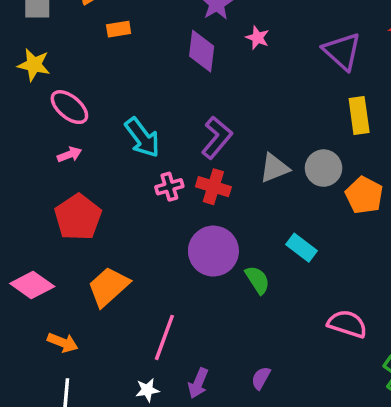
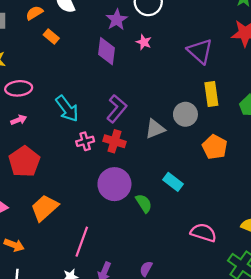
orange rectangle: (119, 29) -> (51, 37), turned 49
pink ellipse: (69, 107) -> (19, 88), turned -45
gray circle: (324, 168) -> (185, 114), moved

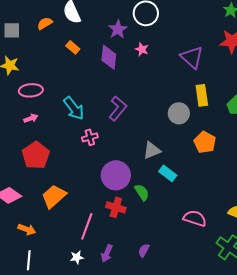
orange rectangle: (51, 37) -> (73, 47), moved
gray triangle: (155, 129) -> (152, 150), moved
red cross: (114, 141) -> (116, 207), moved

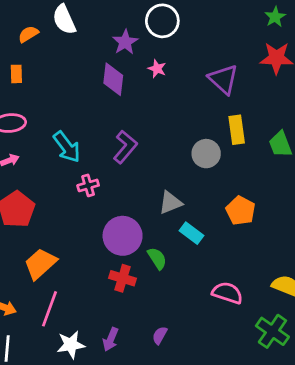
orange rectangle: (73, 47) -> (16, 74), moved, turned 48
orange pentagon: (205, 142) -> (241, 211), moved
pink line: (87, 226) -> (50, 309), moved
white star: (77, 257) -> (71, 345), size x1.5

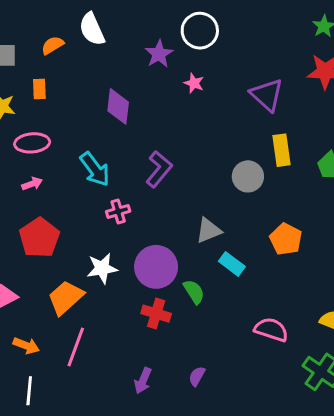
purple diamond: (113, 79) -> (118, 106), moved
white star: (71, 345) -> (102, 268), moved

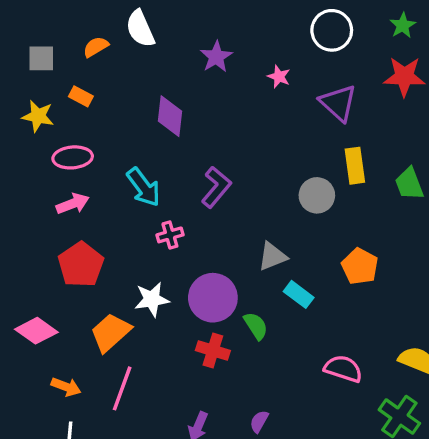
white circle: (200, 31) -> (332, 30), moved
pink star: (194, 83) -> (279, 77), moved
orange rectangle: (39, 89) -> (81, 96), turned -60
pink arrow: (32, 184) -> (73, 204), size x1.4

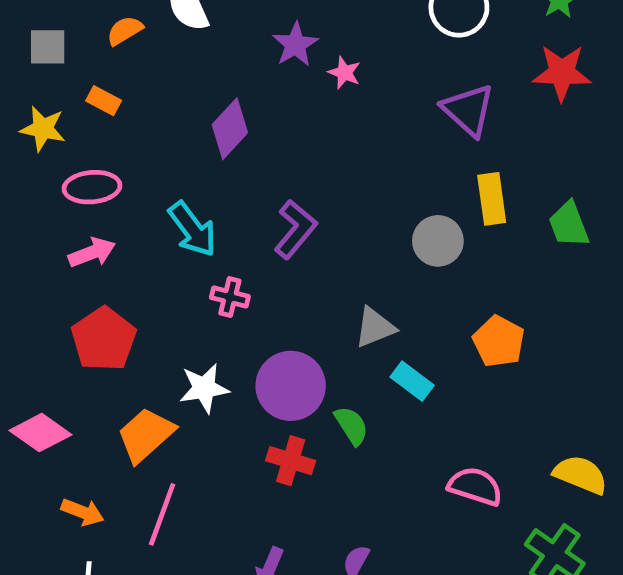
pink star: (279, 77) -> (344, 73), moved
purple diamond: (170, 116) -> (230, 129), turned 36
pink cross: (170, 235) -> (230, 297), turned 30

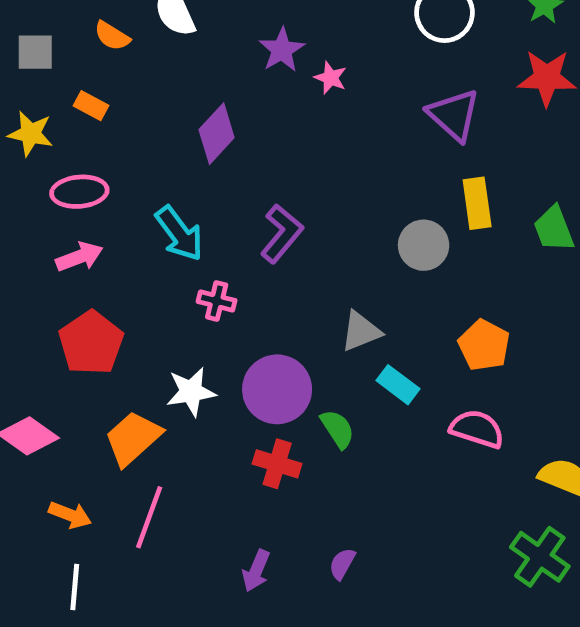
orange semicircle: (125, 31) -> (112, 36), turned -117
pink semicircle: (475, 486) -> (477, 429), moved

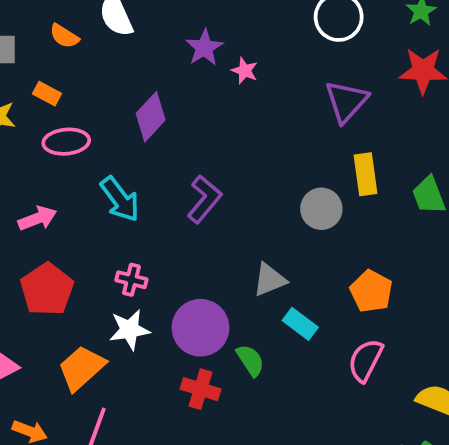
purple triangle: (454, 115) -> (346, 101), turned 30
pink ellipse: (79, 192) -> (66, 142), moved
pink cross: (217, 301) -> (131, 280), moved
pink semicircle: (477, 429) -> (365, 360), turned -81

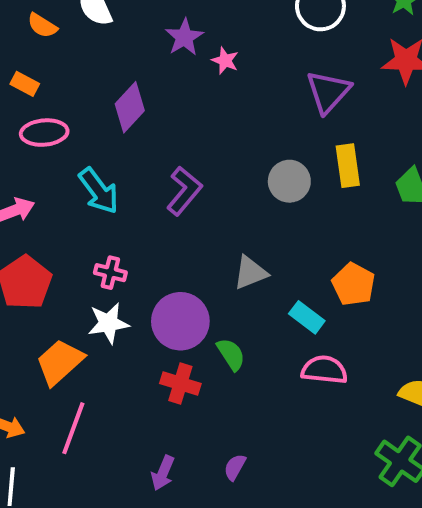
gray circle: (321, 209) -> (289, 181), moved
cyan rectangle: (300, 324) -> (307, 317), moved
pink semicircle: (365, 360) -> (324, 370), moved, turned 69

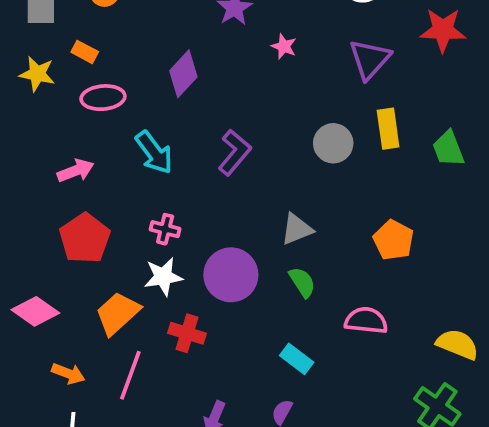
pink star: (225, 61) -> (284, 46), moved
cyan rectangle: (307, 317) -> (297, 359), moved
green semicircle: (231, 354) -> (302, 282), moved
red cross: (180, 383) -> (187, 333), moved

